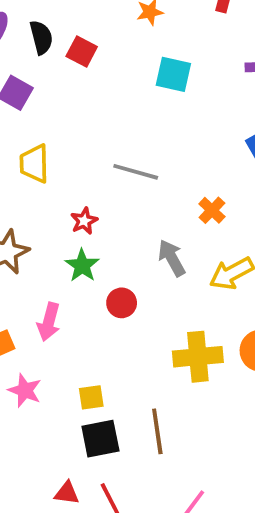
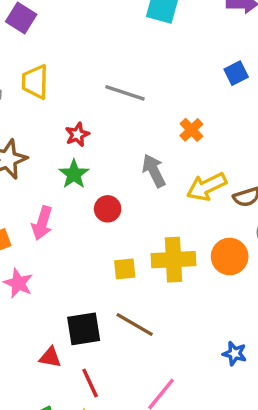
yellow square: (91, 397) -> (125, 269), moved
brown line: (157, 431) -> (135, 324), turned -54
red triangle: (67, 493) -> (50, 357), moved

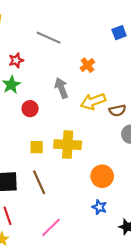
orange circle: (230, 257) -> (102, 176), moved
brown line: (135, 324) -> (39, 182), turned 30

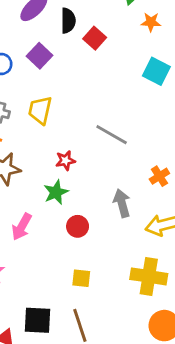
yellow cross: (68, 145) -> (149, 276), moved

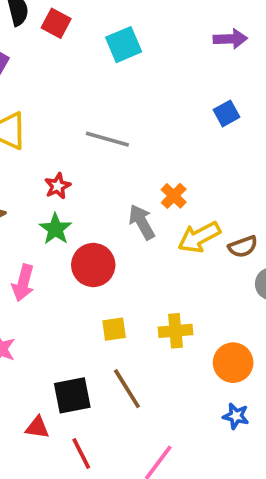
cyan square: (156, 71) -> (124, 45), moved, turned -36
orange cross: (159, 176) -> (174, 196), moved
red circle: (78, 226) -> (93, 265), size x1.5
yellow cross: (149, 276) -> (175, 331), moved, size x0.7

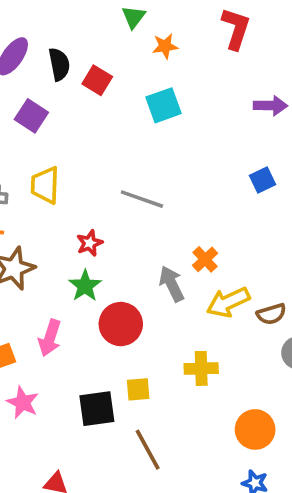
yellow cross: (175, 331) -> (201, 368), moved
black square: (72, 395) -> (97, 409), moved

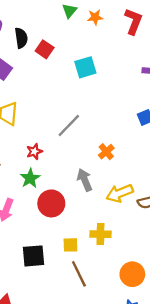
orange star: (165, 46) -> (95, 17), moved
gray line: (142, 199) -> (69, 125), turned -68
orange cross: (205, 259) -> (106, 152), moved
yellow square: (138, 389) -> (70, 245), moved
brown line: (148, 450) -> (79, 274), moved

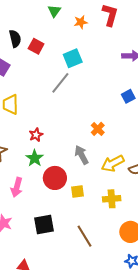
orange star: (95, 17) -> (81, 22), moved
gray line: (69, 125) -> (60, 83), moved
yellow cross: (100, 234) -> (112, 199), moved
yellow square: (70, 245) -> (78, 192), moved

